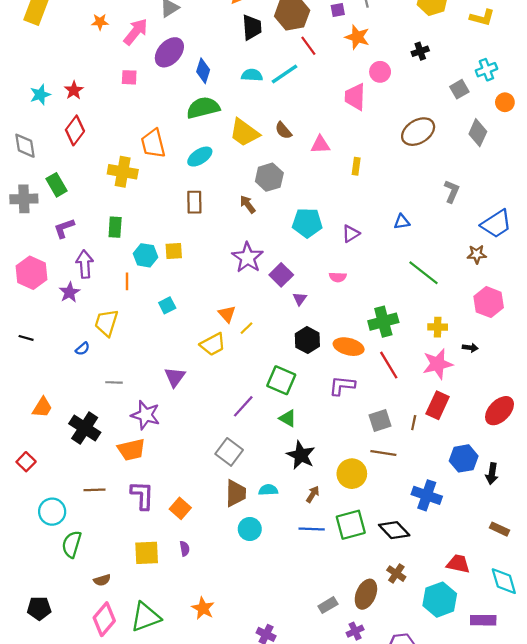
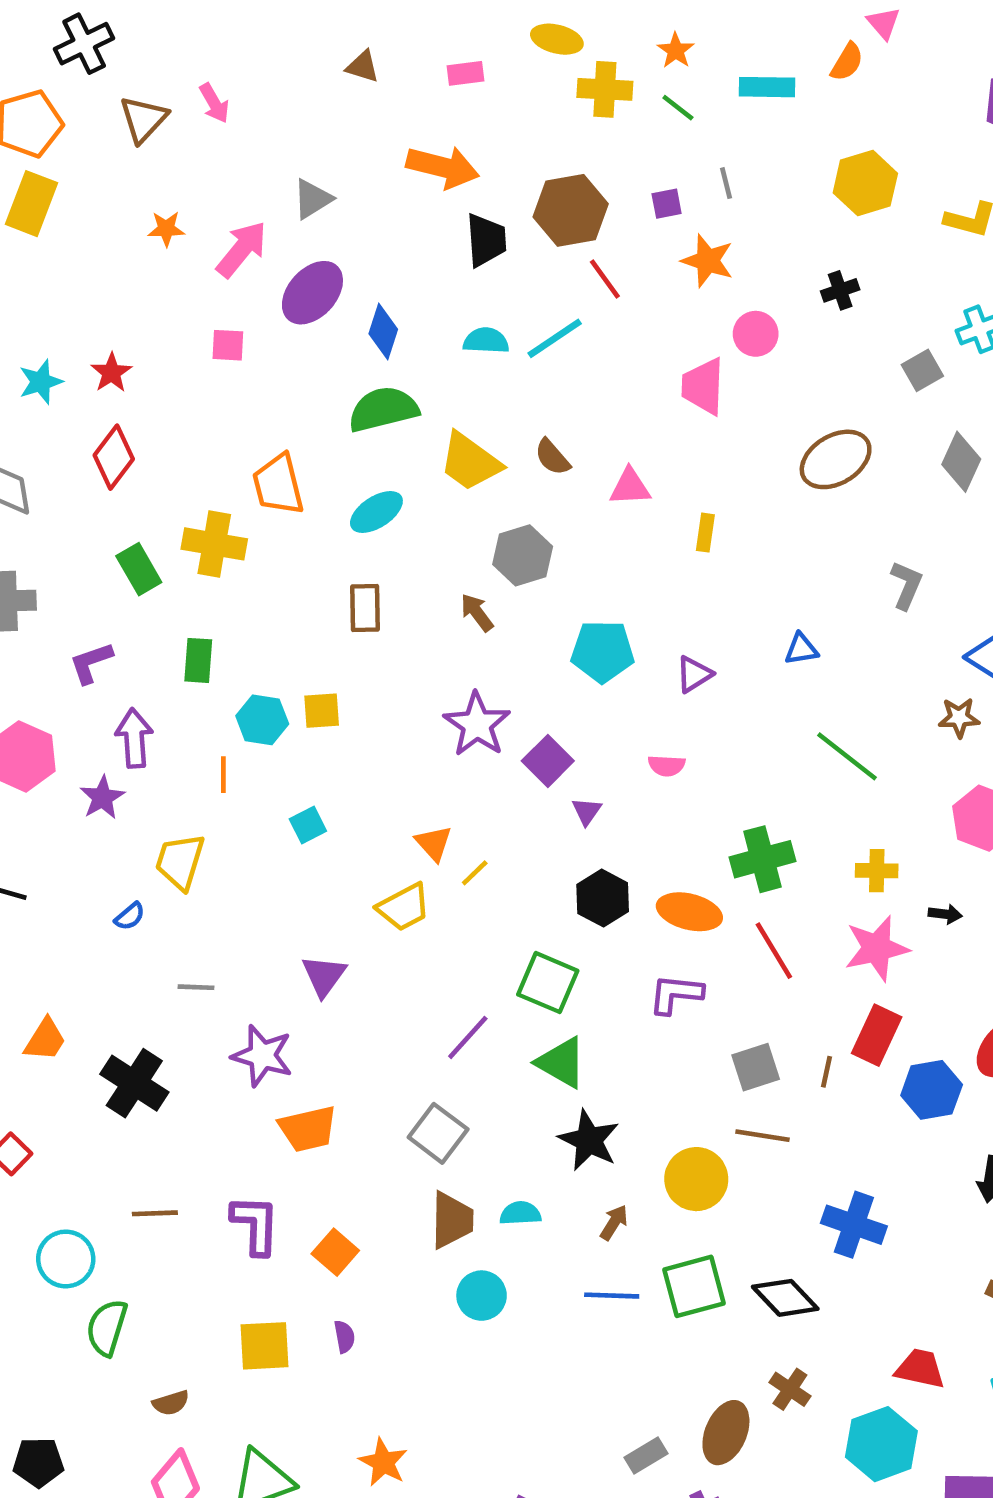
green rectangle: (56, 185) -> (139, 569), moved
green triangle: (288, 418) -> (561, 1063), size x1.4
orange trapezoid: (131, 450) -> (308, 1129), moved
blue hexagon: (464, 458) -> (932, 1090), moved

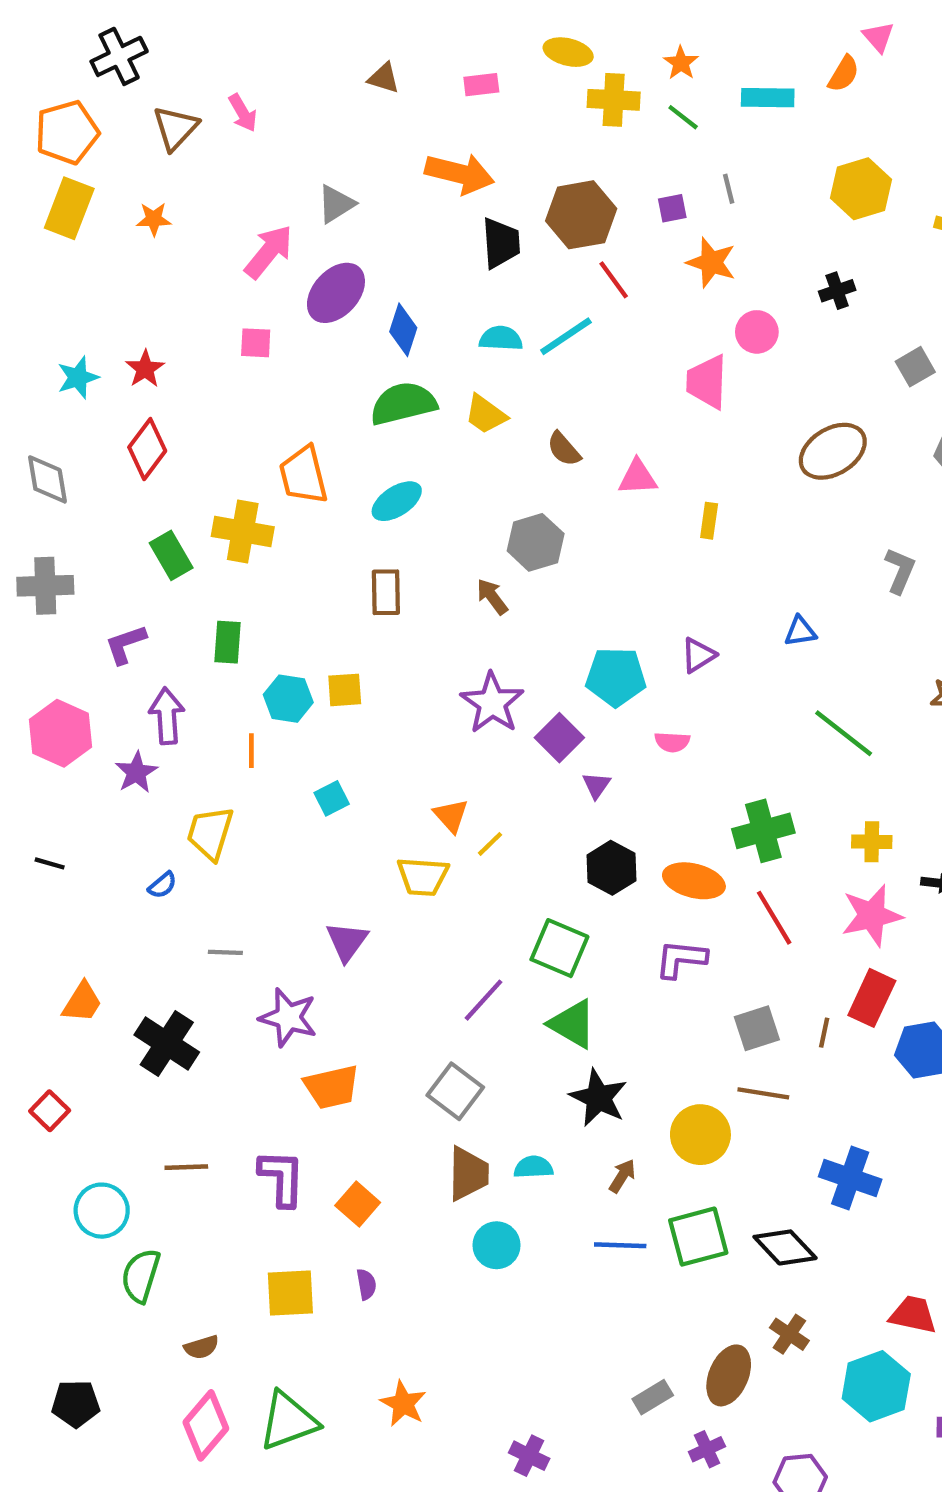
orange star: (166, 229) -> (154, 219), moved
yellow trapezoid: (470, 462) -> (486, 414), moved, size x0.7
cyan pentagon: (603, 651) -> (616, 677), moved
yellow trapezoid: (404, 907) -> (423, 876), turned 32

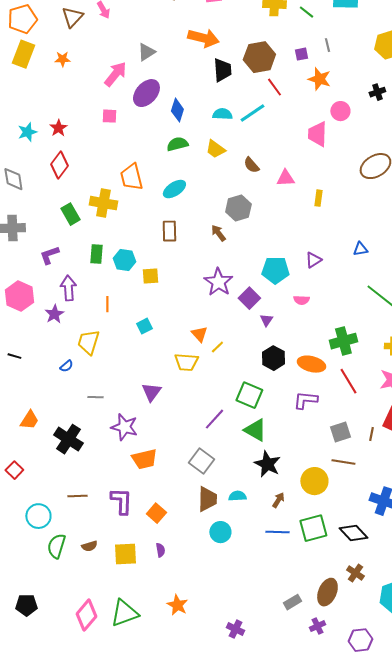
green semicircle: (403, 404) -> (177, 144), size x0.7
cyan hexagon: (288, 699) -> (124, 260), moved
brown semicircle: (201, 1347) -> (89, 546), moved

